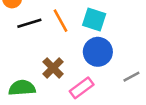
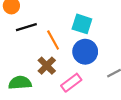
orange line: (61, 21) -> (53, 40), moved

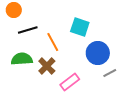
blue circle: (85, 52) -> (98, 53), moved
green semicircle: (20, 83) -> (22, 59), moved

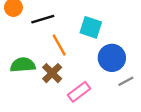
black line: (28, 30) -> (43, 19), moved

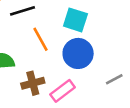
blue circle: (112, 58) -> (78, 53), moved
brown cross: (52, 73) -> (33, 83), moved, turned 30

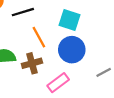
brown cross: (33, 83) -> (32, 63), moved

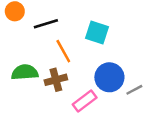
blue circle: (72, 50) -> (109, 77), moved

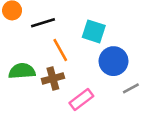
blue circle: (109, 77) -> (114, 61), moved

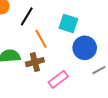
black line: (43, 23) -> (27, 16), turned -42

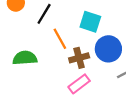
brown cross: (35, 62) -> (79, 58), moved

